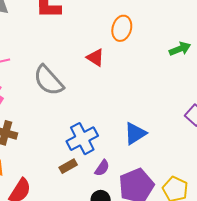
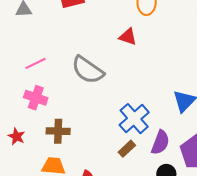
purple semicircle: (102, 168) -> (160, 142), size x1.4

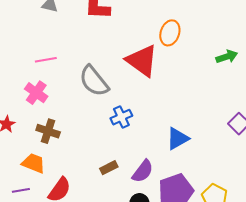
red triangle: (128, 37) -> (142, 61), size x1.8
blue cross: (134, 119) -> (121, 117), moved, size x0.7

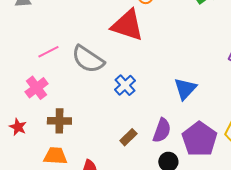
pink line: (46, 60) -> (48, 52), moved
pink cross: (36, 93) -> (37, 88), turned 35

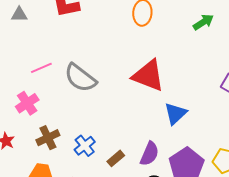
red triangle: (128, 25) -> (148, 76), moved
blue cross: (125, 85) -> (85, 146), moved
brown cross: (59, 121) -> (48, 138), turned -30

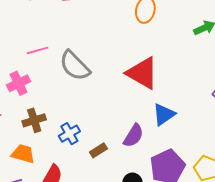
purple semicircle: (149, 154) -> (133, 136), moved

